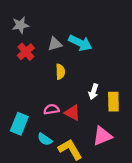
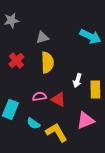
cyan arrow: (80, 43) -> (90, 36), moved
red cross: (26, 52) -> (16, 60), moved
yellow semicircle: (60, 72) -> (47, 62), size x1.5

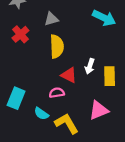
red cross: (16, 60) -> (20, 34), moved
pink semicircle: (39, 96) -> (57, 93), moved
red triangle: (58, 99) -> (69, 75), moved

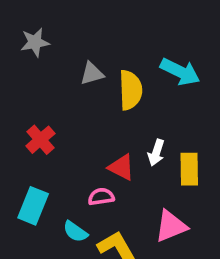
red cross: (20, 34) -> (40, 140), moved
yellow semicircle: (57, 46) -> (130, 90), moved

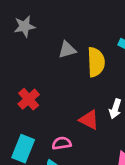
pink semicircle: (101, 197) -> (62, 143), moved

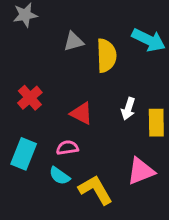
red triangle: (89, 120) -> (81, 113), moved

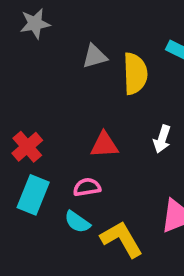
red cross: (30, 98) -> (27, 147), moved
red triangle: (81, 113) -> (104, 145), turned -30

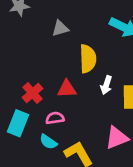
yellow semicircle: (135, 74) -> (88, 59), moved
red cross: (27, 147) -> (32, 93), moved

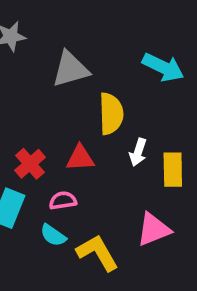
gray triangle: (60, 28) -> (71, 69), size x1.5

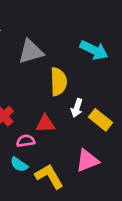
red triangle: (80, 158) -> (45, 124), moved
yellow rectangle: (173, 170) -> (100, 120), turned -50

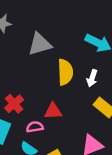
white arrow: (77, 108) -> (92, 78), moved

